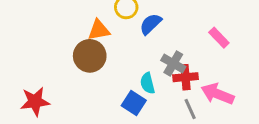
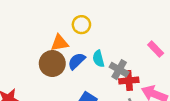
blue semicircle: (151, 24) -> (77, 61), moved
cyan semicircle: (147, 83) -> (98, 59), moved

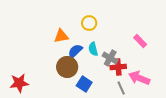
yellow circle: (81, 25) -> (89, 23), moved
brown circle: (52, 64) -> (67, 67), moved

